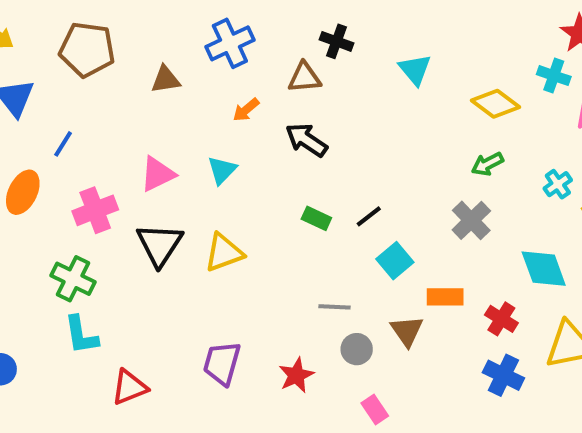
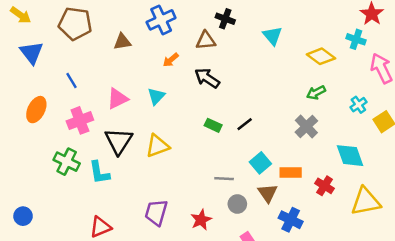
blue line: (63, 144) -> (71, 80), moved, turned -63
cyan square: (395, 261) -> (260, 163), moved
cyan L-shape: (81, 335) -> (99, 173), moved
blue cross: (503, 375) -> (291, 220), moved

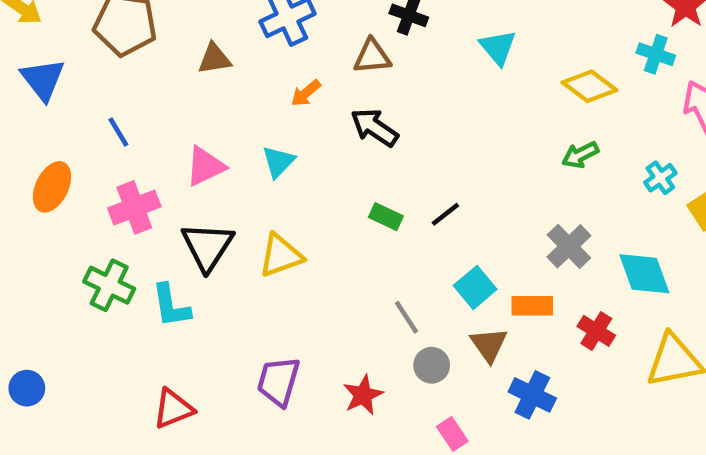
gray cross: (306, 127) -> (569, 246), moved
gray line: (224, 179) -> (406, 317), turned 54

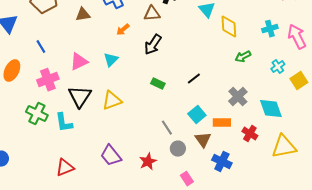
cyan cross: (656, 54) -> (270, 29), moved, turned -35
yellow diamond: (589, 86) -> (229, 27), moved, turned 50
black arrow: (374, 127) -> (153, 45), turned -90
black line: (445, 214) -> (194, 79), moved
purple trapezoid: (278, 381) -> (111, 156), turned -55

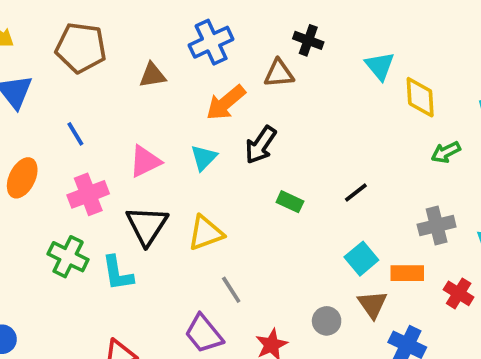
orange arrow: (123, 30) -> (226, 103), size x1.6
black arrow: (153, 45) -> (261, 145), moved
gray cross: (238, 97) -> (437, 226), turned 30
gray line: (167, 128) -> (231, 290), moved

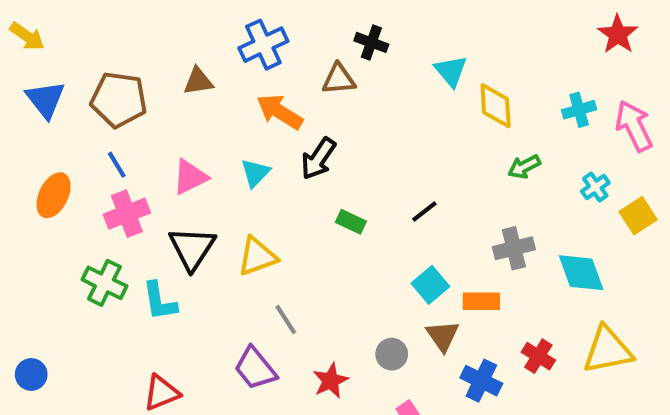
brown pentagon: (81, 48) -> (119, 100), moved
orange arrow: (226, 103) -> (280, 112), turned 72
blue line: (75, 134) -> (117, 165), moved
red cross: (459, 293) -> (538, 356), moved

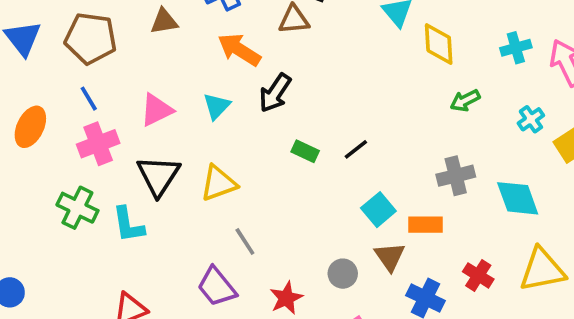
black line: (424, 212) -> (356, 149), moved

